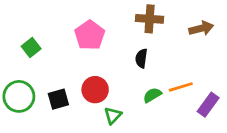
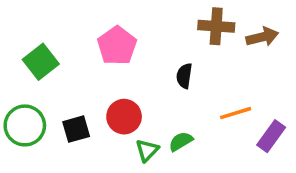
brown cross: (150, 19) -> (216, 26), moved
green square: (31, 47) -> (41, 62), size x1.4
green semicircle: (152, 95) -> (181, 141), moved

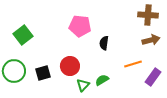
brown cross: (216, 26) -> (148, 15), moved
brown arrow: (262, 37) -> (151, 40), moved
pink pentagon: (117, 46) -> (80, 26), moved, turned -30

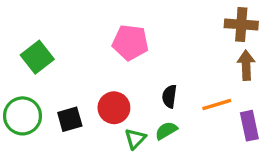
brown arrow: (151, 40) -> (246, 65), turned -78
black semicircle: (104, 43) -> (169, 96), moved
purple rectangle: (153, 77) -> (249, 126), turned -48

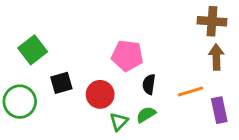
pink pentagon: (130, 42) -> (127, 56), moved
black square: (70, 119) -> (61, 83), moved

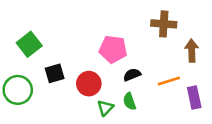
brown cross: (212, 21) -> (164, 24), moved
black semicircle: (149, 84) -> (132, 75), turned 60
green semicircle: (146, 114) -> (129, 101), turned -78

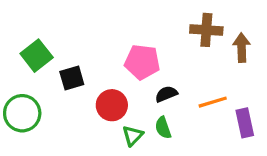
brown arrow: (192, 51) -> (242, 48), moved
black square: (55, 73) -> (72, 78), moved

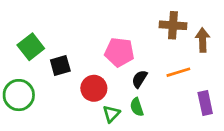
black semicircle: (166, 94) -> (139, 79), turned -36
orange line: (213, 102) -> (178, 72), moved

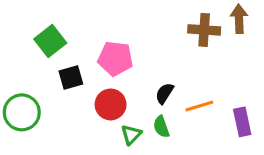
brown arrow: (202, 40) -> (239, 19), moved
green square: (31, 47) -> (50, 41), moved
pink pentagon: (119, 52) -> (115, 58), moved
orange line: (178, 72) -> (199, 106), moved

